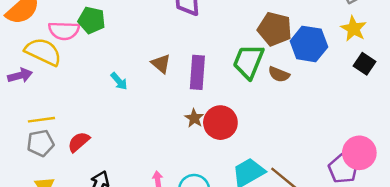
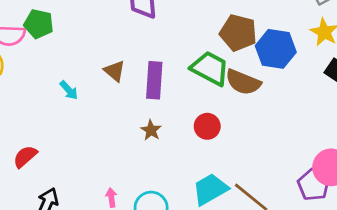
green trapezoid: (248, 62) -> (210, 68), turned 96
brown semicircle: (279, 74) -> (243, 82), size x1.5
red circle: (220, 123) -> (207, 126), moved, size x0.7

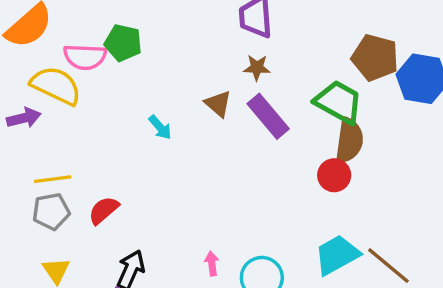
purple rectangle: (154, 80) -> (268, 116), turned -45
brown semicircle: (243, 82) -> (349, 140), moved, turned -105
brown star: (151, 130) -> (257, 68), moved, turned -30

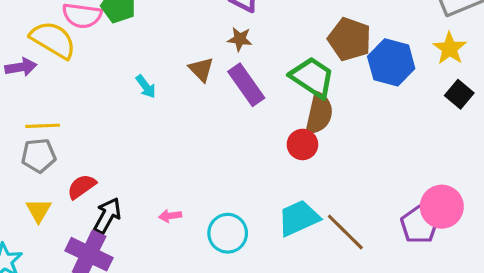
red semicircle: (104, 210) -> (82, 187), moved
pink arrow: (212, 264) -> (170, 216), moved, turned -95

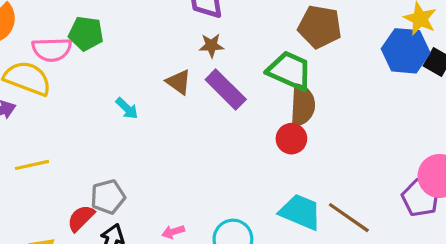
blue hexagon: (391, 62) -> (406, 51), moved
gray pentagon: (39, 155) -> (108, 197), moved
cyan trapezoid: (299, 218) -> (300, 212), turned 57

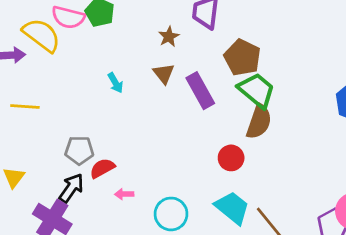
brown pentagon: (320, 27) -> (242, 58), moved
brown star: (211, 46) -> (169, 37), moved, turned 30
red circle: (291, 139) -> (231, 158), moved
red semicircle: (81, 218) -> (102, 168), moved

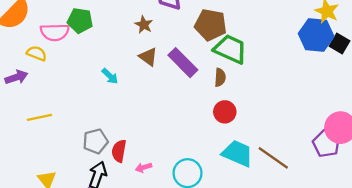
yellow semicircle: (42, 35) -> (37, 53), size x0.6
brown semicircle: (259, 122) -> (220, 77), moved, size x0.6
red semicircle: (102, 168) -> (119, 151), turned -35

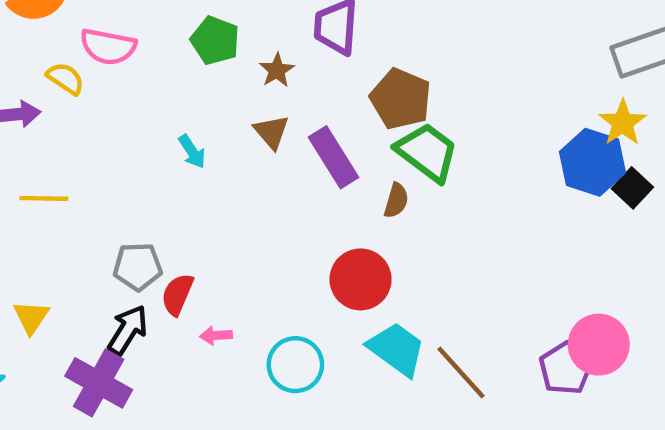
green pentagon: (80, 21) -> (215, 40), moved
red circle: (225, 112) -> (361, 279), moved, size x1.4

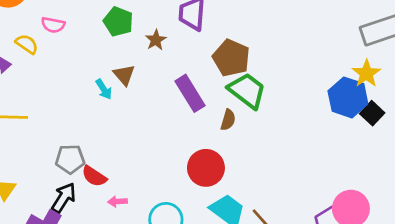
pink semicircle: (108, 47) -> (53, 25), size x0.7
brown triangle: (271, 132) -> (124, 75), moved
red semicircle: (177, 294) -> (94, 176), turned -80

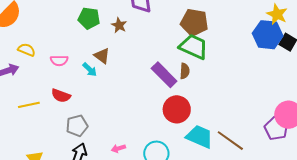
pink semicircle: (53, 25) -> (59, 60), moved
brown pentagon: (231, 58) -> (194, 22), moved
purple rectangle: (190, 93) -> (164, 75), moved
red semicircle: (94, 176) -> (61, 96), moved

